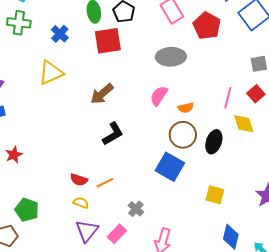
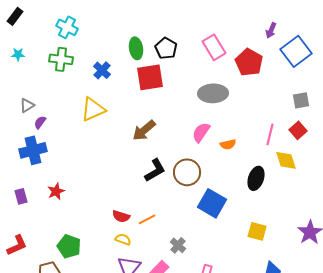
brown circle: (183, 135) -> (187, 172), moved

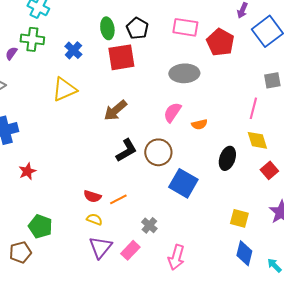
pink rectangle: (214, 47) -> (185, 27), turned -50
purple semicircle: (40, 122) -> (11, 53), moved
red square: (298, 130) -> (269, 170), moved
pink line: (270, 134) -> (253, 108), moved
yellow square: (257, 231) -> (239, 218), moved

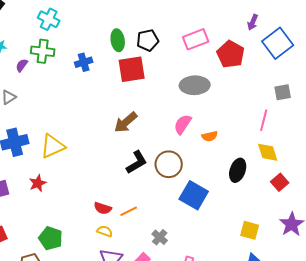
pink rectangle: (185, 27) -> (196, 39), turned -30
black pentagon: (137, 28) -> (148, 40), turned 30
blue cross: (73, 50) -> (84, 62), turned 30
yellow triangle: (64, 89) -> (53, 146), moved

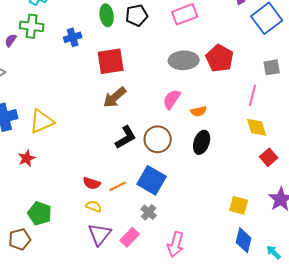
red pentagon: (231, 54) -> (220, 58), moved
red square: (132, 69) -> (111, 61), moved
black ellipse: (238, 170) -> (202, 142), moved
blue square: (194, 195) -> (152, 180), moved

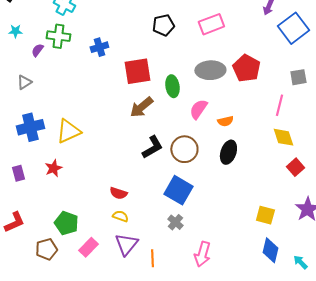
green ellipse: (107, 15) -> (172, 86), moved
orange line: (118, 186) -> (152, 258), moved, turned -66
pink rectangle: (130, 237) -> (88, 247), moved

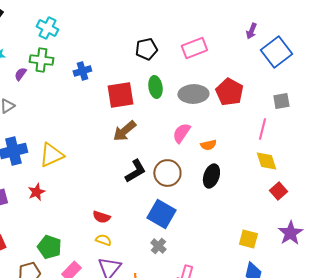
green ellipse: (172, 86) -> (155, 87), moved

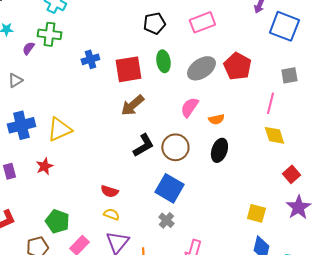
blue square: (276, 52) -> (284, 26), turned -32
blue cross: (82, 71) -> (90, 59), moved
gray ellipse: (193, 94) -> (201, 68), turned -32
red square: (278, 191) -> (291, 174), moved

